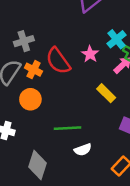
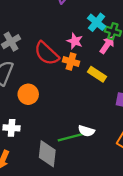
orange cross: (33, 70) -> (71, 62), moved
green line: (68, 128) -> (70, 137), moved
white semicircle: (83, 150) -> (86, 131), turned 49

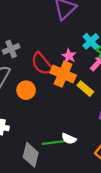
orange cross: (71, 62) -> (63, 74), size x1.6
orange circle: (28, 94) -> (26, 90), moved

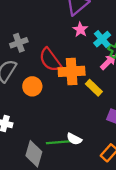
pink star: (69, 56) -> (80, 30), moved
orange cross: (63, 74) -> (72, 71), turned -30

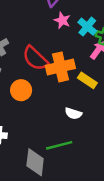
white semicircle: (74, 139) -> (73, 113), moved

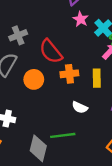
orange cross: (60, 67) -> (69, 74), moved, size x0.7
yellow rectangle: (87, 80) -> (97, 78), turned 48

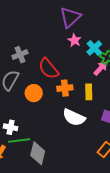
white semicircle: (80, 107) -> (74, 117), size x1.6
green line: (63, 135) -> (19, 141), moved

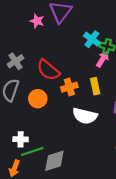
pink star: (74, 40) -> (37, 21), moved
gray diamond: (38, 153) -> (54, 161), turned 70

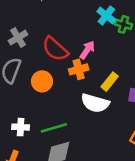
pink arrow: (103, 59) -> (87, 50), moved
yellow rectangle: (95, 86) -> (110, 82), moved, turned 49
green line: (32, 151) -> (54, 128), moved

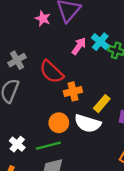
pink arrow: (87, 50) -> (79, 46), moved
orange circle: (42, 81) -> (59, 123), moved
white cross: (21, 127) -> (17, 144), turned 35

